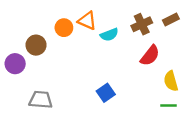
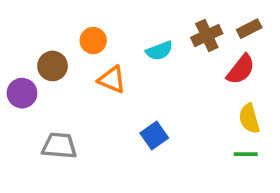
orange triangle: (87, 21) -> (112, 80), moved
red semicircle: (150, 56) -> (241, 69), moved

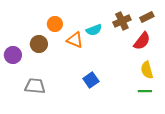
brown circle: (53, 66) -> (39, 44), moved
orange triangle: (112, 80) -> (75, 40), moved

